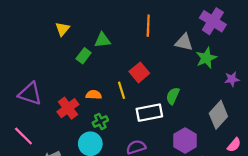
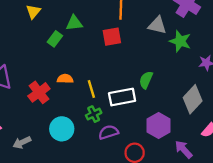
green star: (206, 58) -> (180, 41), turned -30
red square: (139, 72) -> (112, 37), moved, turned 30
yellow line: (121, 90) -> (91, 89), moved
green cross: (100, 121) -> (94, 114), moved

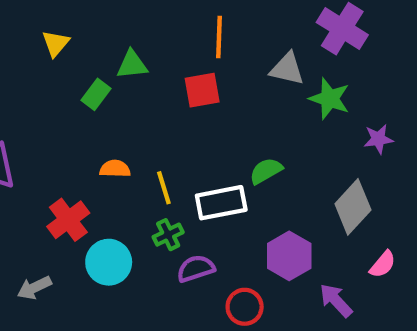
green semicircle: (146, 80) -> (266, 171), turned 36
red cross: (39, 92) -> (68, 220), moved

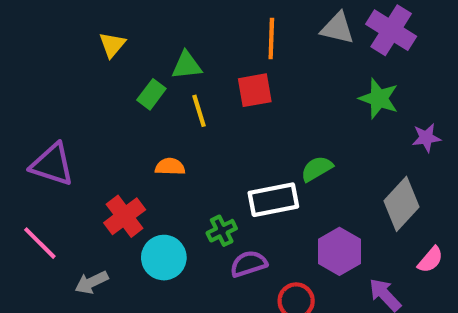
gray triangle: (287, 69) -> (337, 28), moved
yellow line: (164, 188) -> (199, 111), moved

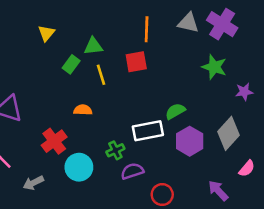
purple hexagon: (339, 251) -> (190, 141), moved

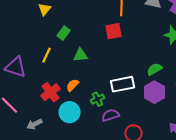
green triangle: (93, 46) -> (80, 55), moved
yellow line: (101, 75) -> (46, 55), moved, turned 42
orange semicircle: (83, 110) -> (72, 85), moved, turned -48
green semicircle: (175, 111) -> (154, 69), moved

